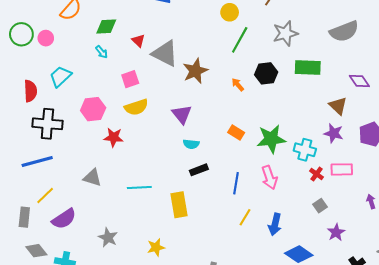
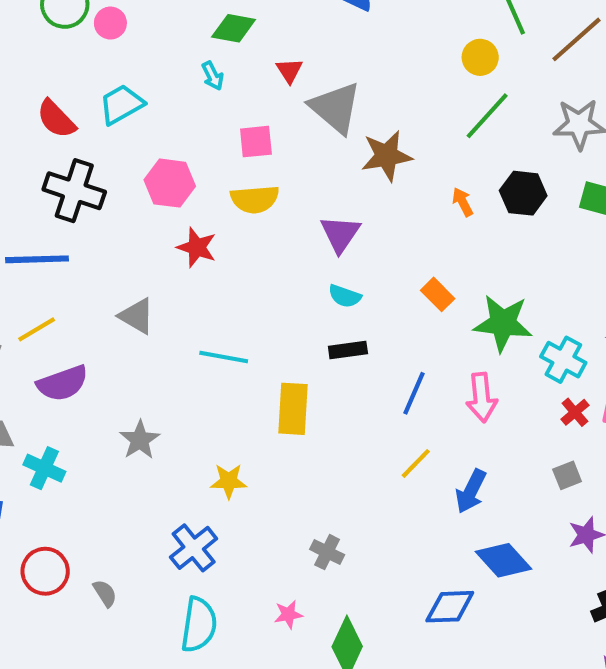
red semicircle: (30, 91) -> (56, 119), turned 125

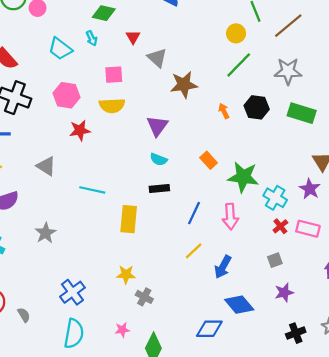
cyan trapezoid: (121, 104) -> (60, 49), moved, turned -115
gray triangle: (335, 108) -> (157, 58), size x0.7
red star: (197, 247) -> (80, 130), turned -30
yellow star: (229, 481) -> (126, 275), moved

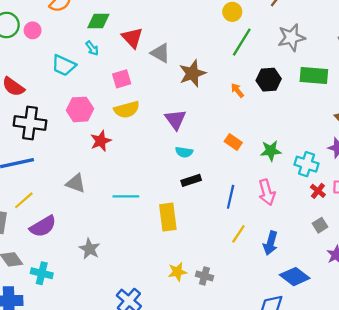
red triangle: (133, 37) -> (132, 38), size x1.5
green star: (243, 177) -> (271, 151), size x0.7
gray cross: (144, 297) -> (204, 276), moved

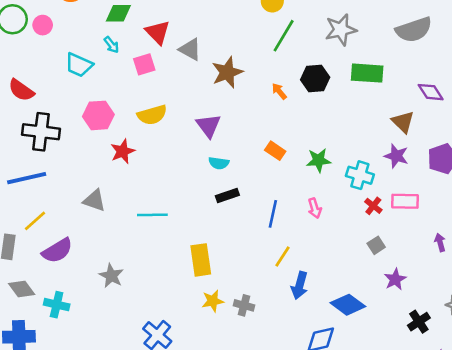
pink square: (122, 79) -> (144, 64), moved
pink arrow: (267, 192) -> (315, 208), size x0.7
yellow rectangle: (168, 217) -> (201, 260), moved
blue arrow: (270, 243) -> (300, 285), moved

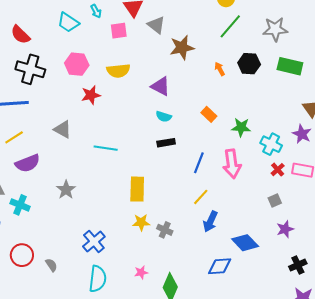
purple triangle: (208, 126) -> (160, 86), turned -35
pink arrow: (315, 208) -> (232, 164), size x1.8

